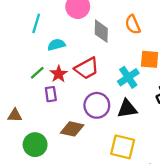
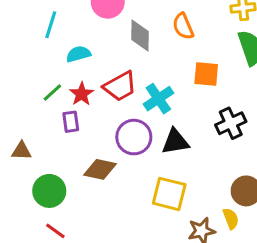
cyan cross: (128, 77) -> (158, 99), moved

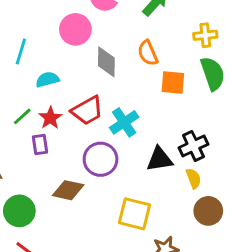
orange square: (206, 74) -> (173, 82), moved
black triangle: (175, 142) -> (160, 159), moved
yellow semicircle: (231, 219) -> (193, 178), moved

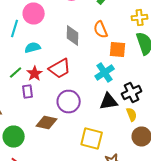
pink circle: (75, 29) -> (34, 14), moved
cyan cross: (124, 122) -> (105, 72), moved

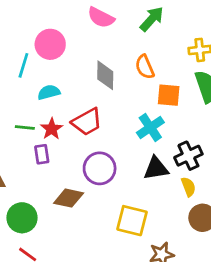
green line: (16, 72) -> (25, 128), turned 48

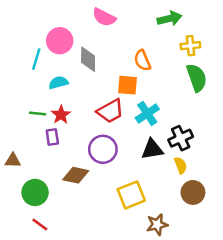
green arrow: (152, 19) -> (169, 19), moved, turned 35
gray diamond: (105, 75) -> (88, 59), moved
orange square: (169, 95) -> (128, 85), moved
red trapezoid: (87, 122) -> (110, 111), moved
yellow square: (132, 221) -> (131, 195), turned -36

